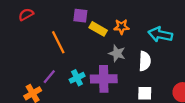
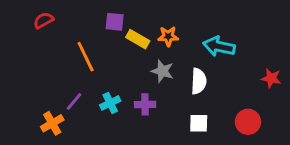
purple cross: (104, 79) -> (145, 104), size x0.6

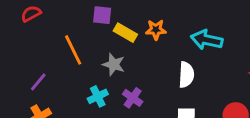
gray star: (162, 71) -> (114, 64), moved
purple line: (74, 102) -> (38, 82), moved
purple cross: (145, 104) -> (133, 98), turned 36

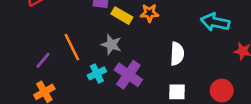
cyan arrow: (207, 40) -> (215, 22), moved
orange line: (73, 50) -> (72, 47), moved
purple cross: (133, 98) -> (128, 75), size x1.5

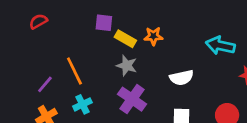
gray star: (111, 45) -> (127, 66), moved
white semicircle: (177, 54) -> (182, 78), turned 75
cyan cross: (97, 73) -> (82, 104), moved

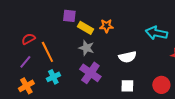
red semicircle: (38, 21) -> (28, 39), moved

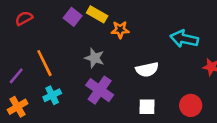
purple square: (69, 16) -> (73, 17), turned 32
yellow rectangle: (85, 28) -> (97, 14), moved
red semicircle: (28, 39) -> (24, 18), moved

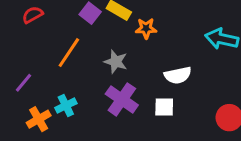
orange line: (44, 63) -> (69, 53), moved, turned 60
orange cross: (18, 107) -> (39, 119), moved
white square: (147, 107) -> (164, 107), moved

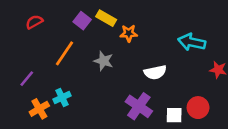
purple cross: (122, 99) -> (139, 106), moved
white square: (164, 107) -> (174, 115), moved

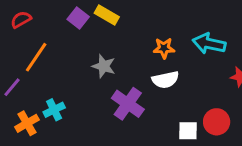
orange star: (129, 33) -> (164, 48), moved
orange line: (65, 53) -> (36, 57), moved
purple cross: (139, 106) -> (128, 104), moved

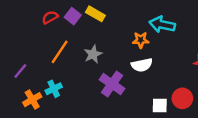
red semicircle: (21, 20) -> (50, 17), moved
cyan arrow: (209, 44) -> (162, 24), moved
orange line: (36, 57) -> (60, 52), moved
gray star: (104, 66) -> (93, 54), turned 30

